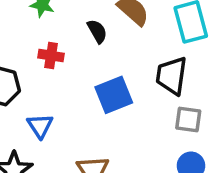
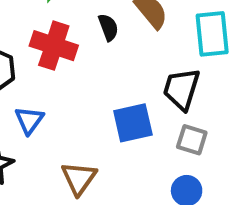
red cross: (51, 56) -> (54, 46), size x1.6
blue square: (114, 95) -> (133, 123), moved

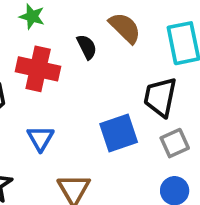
blue triangle: (29, 120) -> (40, 138), moved
gray square: (192, 140) -> (175, 143), turned -36

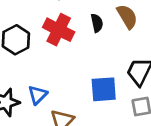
blue triangle: (40, 138) -> (38, 95), moved

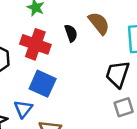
blue square: (104, 89) -> (43, 84), moved, turned 36

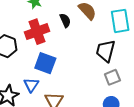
red cross: (35, 44) -> (37, 32), turned -35

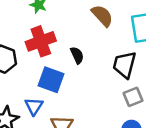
black semicircle: (65, 20) -> (77, 55), moved

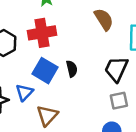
black semicircle: (77, 55) -> (72, 69), moved

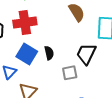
gray square: (119, 101) -> (70, 73), moved

